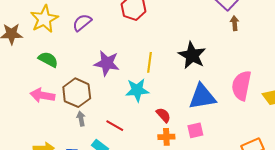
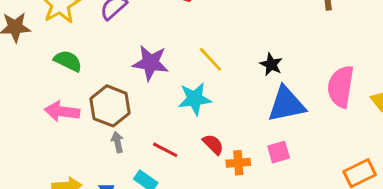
black star: (192, 55) -> (271, 64), moved, size x0.6
yellow line: (150, 62) -> (210, 59), turned -48
red semicircle: (163, 115) -> (213, 144), moved

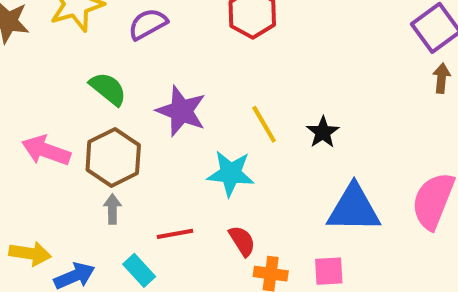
green semicircle: (68, 61) -> (108, 89), moved
black star: (271, 64) -> (323, 132), moved
red line: (165, 150) -> (175, 234), turned -50

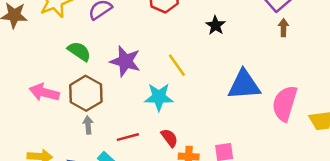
black star: (323, 132) -> (215, 25), moved
blue triangle: (354, 209) -> (244, 85), moved

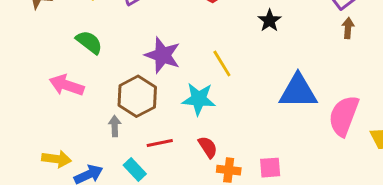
green semicircle: (79, 51) -> (89, 42), moved
brown hexagon: (86, 93) -> (137, 96), moved

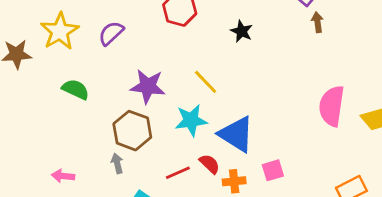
pink arrow: (67, 85) -> (63, 176), moved, size x0.7
blue triangle: (298, 91) -> (236, 134), moved, turned 45
red line: (160, 143) -> (178, 173), moved

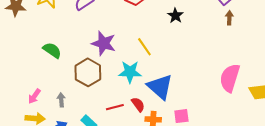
green semicircle: (76, 89) -> (52, 50), moved
gray arrow: (117, 163) -> (61, 100), moved
pink arrow: (63, 176) -> (34, 96), turned -70

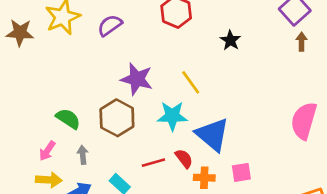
green semicircle: (52, 50) -> (68, 119), moved

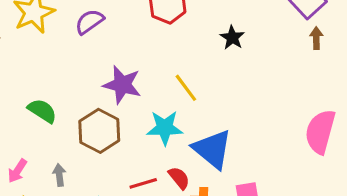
green semicircle: (68, 119) -> (42, 111), moved

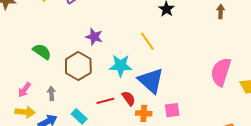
purple star: (122, 85) -> (94, 37), size x0.7
yellow line: (186, 88) -> (147, 41), moved

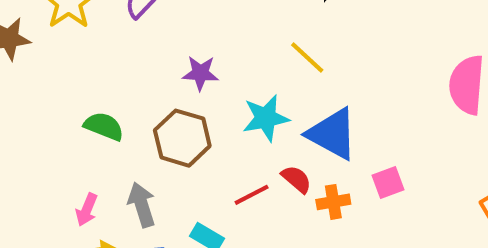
gray arrow: (51, 93) -> (142, 205), size x1.5

